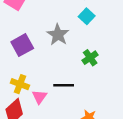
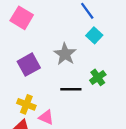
black line: (64, 85) -> (71, 89), moved
pink triangle: (39, 97) -> (46, 117), turned -42

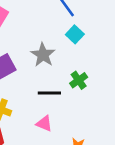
pink triangle: (46, 117) -> (44, 124), moved

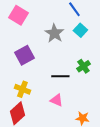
gray star: (43, 55) -> (54, 33), moved

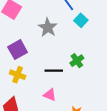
cyan square: (80, 30) -> (81, 20), moved
yellow cross: (22, 89) -> (18, 75), moved

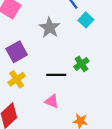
yellow cross: (18, 75) -> (17, 79), turned 35

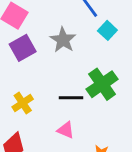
purple square: (17, 52) -> (23, 48), moved
green cross: (81, 64) -> (102, 84), size x1.6

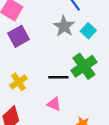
cyan square: (107, 30) -> (88, 31), moved
gray star: (63, 40) -> (64, 26), moved

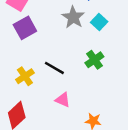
green cross: (84, 66) -> (94, 60), size x0.7
black line: (58, 77) -> (54, 68), moved, turned 30

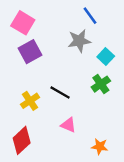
gray star: (73, 17) -> (79, 41), turned 30
cyan square: (99, 22) -> (106, 56), moved

